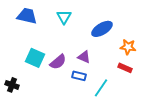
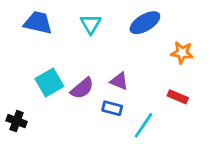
blue ellipse: (102, 29) -> (145, 23), moved
orange star: (128, 47) -> (182, 53), moved
cyan square: (35, 58) -> (49, 83), turned 36

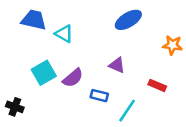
cyan triangle: (91, 24) -> (64, 34), moved, turned -30
orange star: (182, 53) -> (172, 45), moved
purple triangle: (119, 81) -> (117, 65), moved

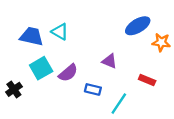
blue trapezoid: (34, 20) -> (32, 36), moved
blue ellipse: (128, 20) -> (138, 26), moved
black cross: (15, 107) -> (14, 89), moved, turned 35

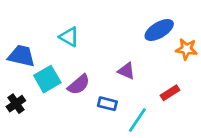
blue trapezoid: (32, 36) -> (21, 56), moved
red rectangle: (147, 80) -> (170, 93), turned -56

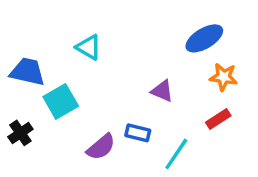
orange star: (186, 49) -> (224, 77), moved
purple semicircle: (79, 85) -> (101, 147), moved

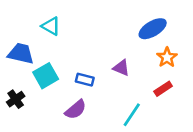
cyan triangle: (89, 47) -> (51, 26), moved
orange star: (224, 77) -> (167, 57), turned 30
blue rectangle: (138, 133) -> (85, 80), moved

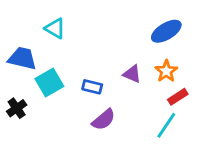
orange star: (167, 57) -> (166, 71), moved
purple semicircle: (76, 110) -> (104, 120), moved
cyan line: (132, 115) -> (166, 125), moved

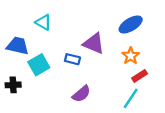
purple triangle: (132, 74) -> (94, 44), moved, size x1.5
blue rectangle: (92, 87) -> (72, 59), moved
black cross: (17, 108) -> (13, 85), turned 32

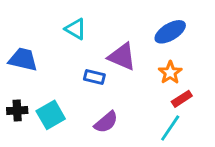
cyan triangle: (43, 22) -> (75, 29), moved
cyan square: (39, 65) -> (51, 115), moved

